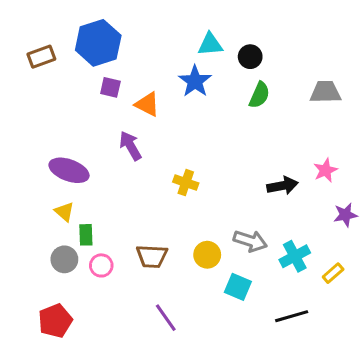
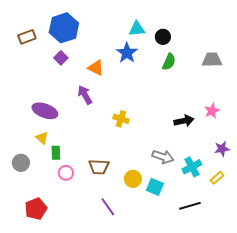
purple square: (110, 87) -> (61, 58), moved, turned 32
purple star: (345, 215) -> (222, 149), moved
yellow circle: (207, 255) -> (133, 179), moved
gray circle: (64, 259) -> (21, 163), moved

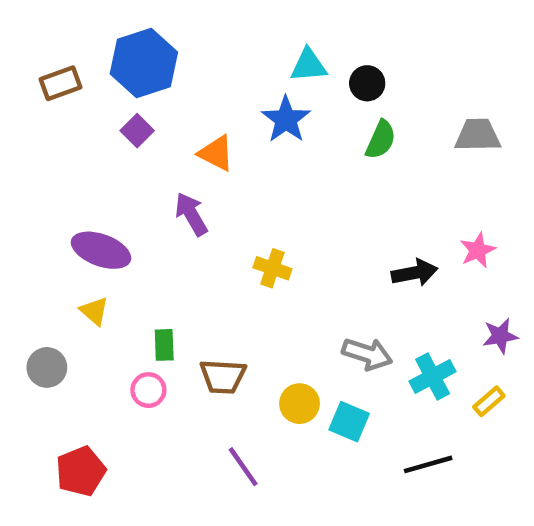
green rectangle: (56, 153) -> (164, 345), moved

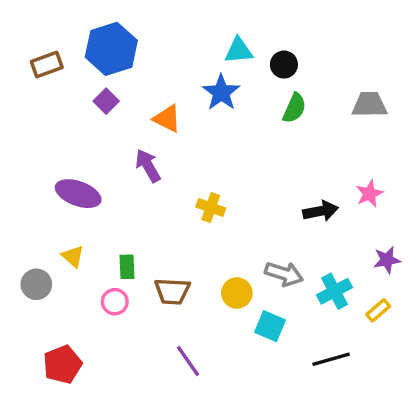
yellow triangle: (94, 311) -> (73, 256), moved
yellow circle: (300, 404) -> (237, 293), moved

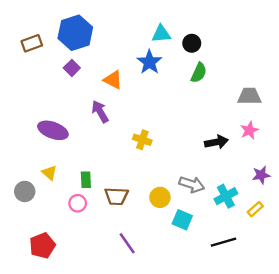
gray trapezoid: (369, 105) -> (249, 96), moved

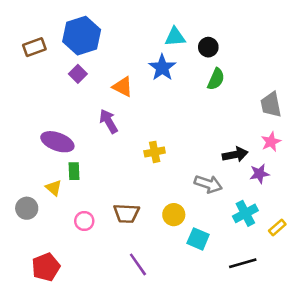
gray trapezoid: (249, 96) -> (271, 105), turned -100
yellow cross: (142, 140) -> (155, 152), turned -30
purple star: (261, 175) -> (259, 174), moved
green rectangle: (86, 180) -> (74, 171), moved
gray arrow: (192, 184) -> (208, 184), moved

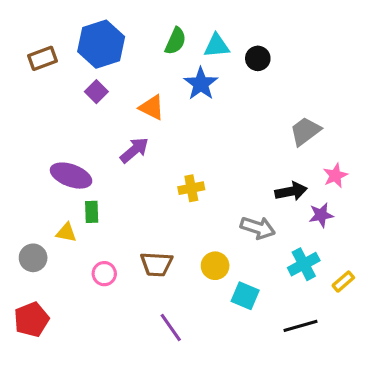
green semicircle: (216, 79) -> (175, 41), moved
gray trapezoid: (271, 105) -> (305, 131), moved, turned 64
purple arrow: (109, 121) -> (134, 150), turned 80
yellow triangle: (54, 188) -> (66, 232), turned -30
red pentagon: (46, 267) -> (31, 320), moved

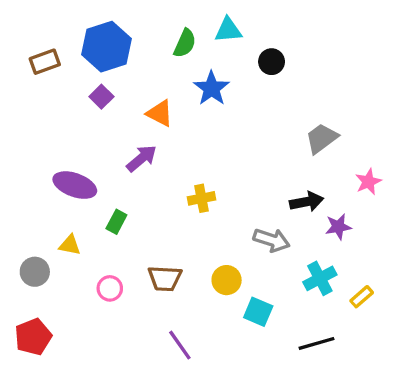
cyan triangle: (217, 46) -> (228, 30), moved
pink star: (335, 176) -> (368, 182), moved
green rectangle: (92, 212) -> (116, 222), moved, turned 30

